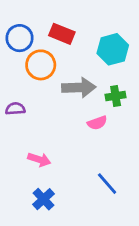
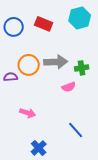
cyan hexagon: (113, 49) -> (80, 18), moved
orange circle: (41, 65) -> (29, 65), moved
blue cross: (44, 199) -> (39, 148), moved

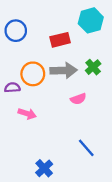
red rectangle: (44, 24) -> (60, 40), moved, turned -36
green cross: (82, 68) -> (93, 67), moved, turned -32
pink arrow: (28, 113) -> (27, 114), moved

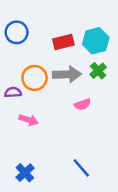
cyan hexagon: (91, 20) -> (96, 41), moved
blue line: (86, 148) -> (81, 168), moved
blue cross: (44, 168) -> (25, 173), moved

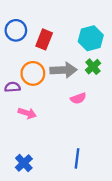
red rectangle: (63, 42) -> (44, 39), moved, turned -54
blue line: (81, 168) -> (77, 158), turned 48

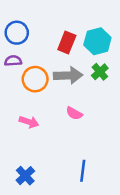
red rectangle: (44, 39) -> (67, 42), moved
purple semicircle: (12, 87) -> (13, 61), moved
pink semicircle: (78, 98) -> (74, 113), moved, turned 49

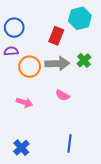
cyan hexagon: (97, 41) -> (80, 18), moved

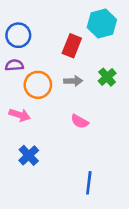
gray arrow: (57, 63) -> (73, 81), size x0.6
pink arrow: (24, 102) -> (20, 115), moved
blue cross: (21, 148) -> (29, 155), moved

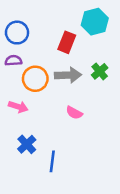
gray arrow: (73, 81) -> (68, 75), size x1.5
blue line: (89, 183) -> (52, 161), moved

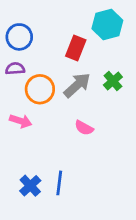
gray arrow: (68, 75) -> (77, 85), turned -40
blue cross: (27, 144) -> (30, 186), moved

